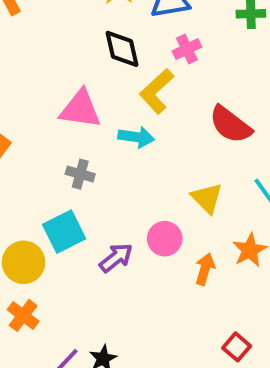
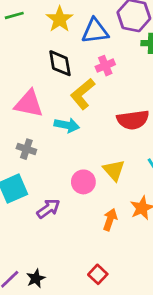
red semicircle: (230, 125) -> (133, 120), turned -48
pink circle: (165, 239) -> (83, 182), moved
red square: (237, 347) -> (98, 274), moved

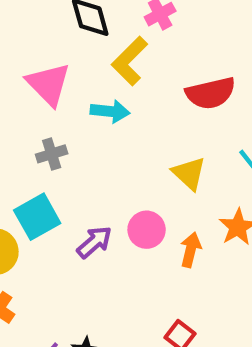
pink triangle: (29, 104) -> (48, 84), turned 40
gray cross: (26, 149) -> (52, 154), turned -30
pink circle: (83, 182) -> (147, 230), moved

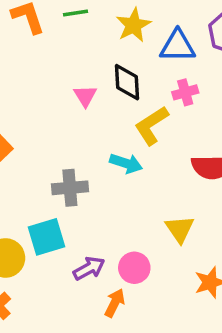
pink triangle: (48, 84) -> (85, 96), moved, size x0.6
gray cross: (52, 154) -> (70, 188), size x1.4
orange arrow: (191, 250) -> (115, 303), moved

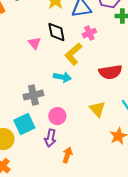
purple arrow: (89, 268) -> (50, 138), turned 138
pink circle: (134, 268) -> (57, 116), moved

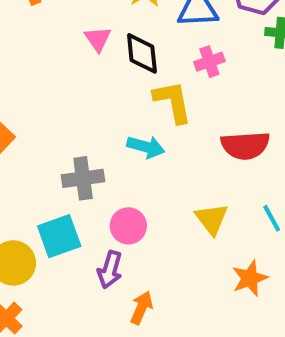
pink triangle: (34, 43) -> (98, 39), moved
yellow L-shape: (73, 54) -> (173, 102), turned 115

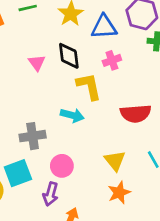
pink triangle: (98, 39) -> (37, 63), moved
orange star: (250, 278) -> (119, 193), moved

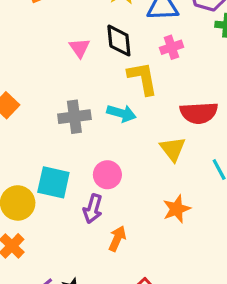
gray cross: (33, 136) -> (74, 117), moved
yellow triangle: (115, 161) -> (173, 149), moved
cyan square: (18, 173) -> (53, 182), turned 32

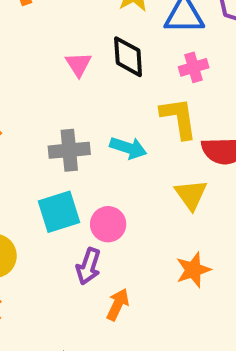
yellow L-shape: (143, 78) -> (179, 118), moved
cyan square: (53, 182) -> (59, 212), moved, turned -32

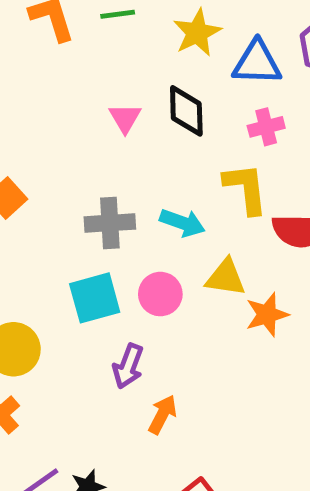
yellow triangle: (191, 195) -> (226, 278), moved, turned -48
pink circle: (108, 224) -> (160, 294), moved
orange star: (193, 270) -> (267, 315), moved

